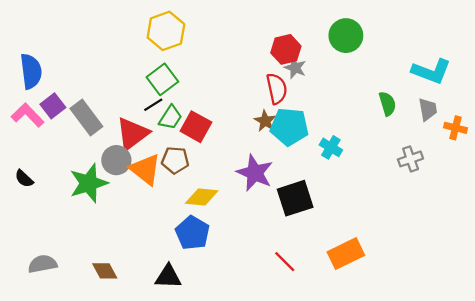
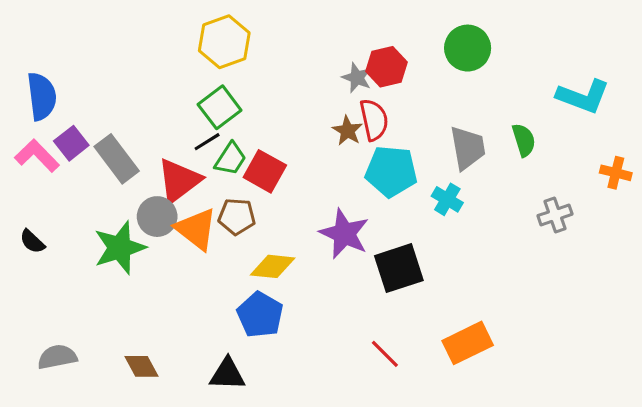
gray star: (295, 68) -> (357, 78), moved
gray trapezoid: (428, 109) -> (468, 148), moved, size x1.4
brown star: (265, 121) -> (347, 131), moved

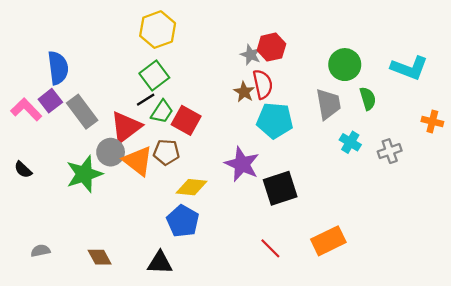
green circle: (468, 48) -> (345, 65), moved
blue semicircle: (42, 96) -> (58, 68), moved
cyan cross: (447, 199) -> (350, 142), moved
gray semicircle: (57, 357) -> (40, 251), size x0.7

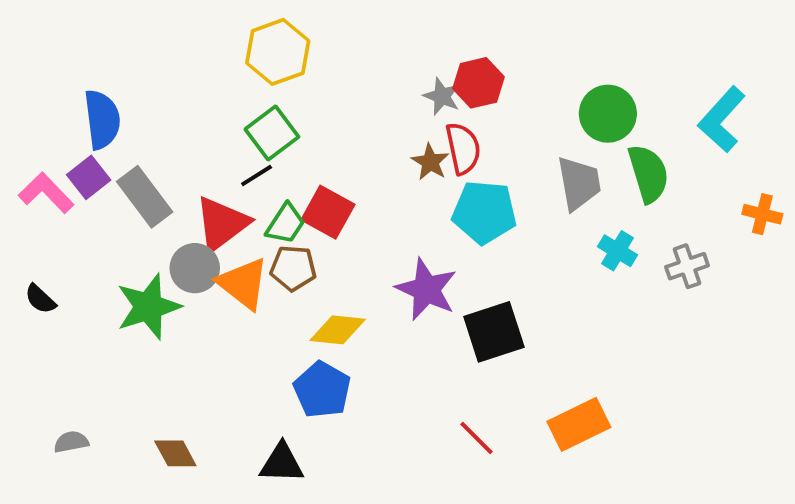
cyan L-shape: (409, 68) -> (722, 119), turned 111
green semicircle: (368, 99) -> (648, 174), size x1.4
green trapezoid: (162, 112) -> (285, 224), moved

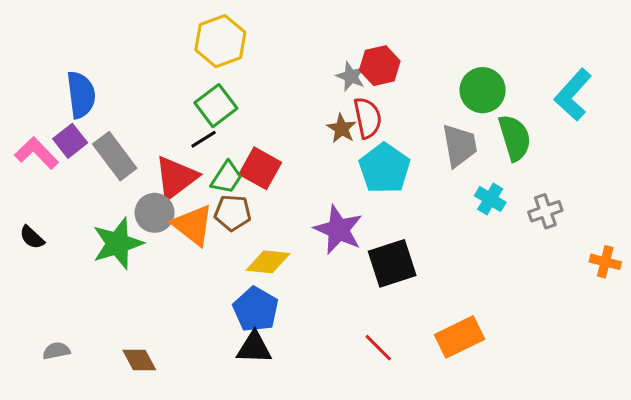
cyan pentagon: (484, 212) -> (384, 168), turned 30
orange cross: (762, 214) -> (605, 262), moved
black triangle: (282, 463) -> (254, 348), moved

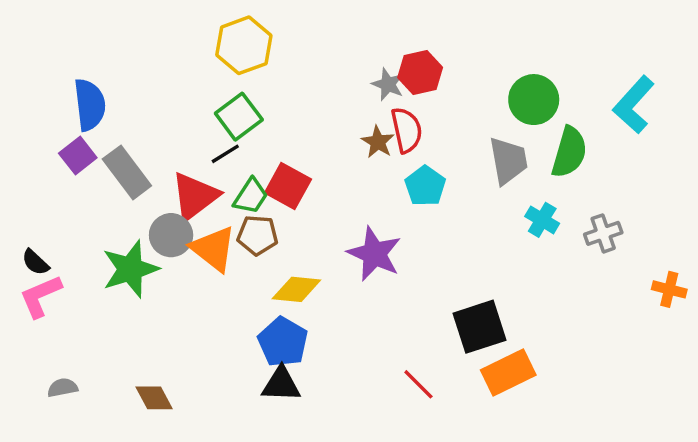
green semicircle: (515, 138) -> (569, 152), turned 33
pink L-shape: (36, 153) -> (41, 296), moved, turned -69
cyan pentagon: (384, 168) -> (425, 186), size x0.7
black square: (392, 263) -> (479, 327), moved

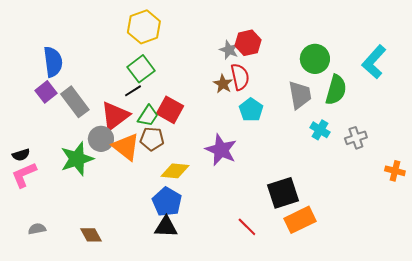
black semicircle: (35, 262) -> (21, 155), turned -60

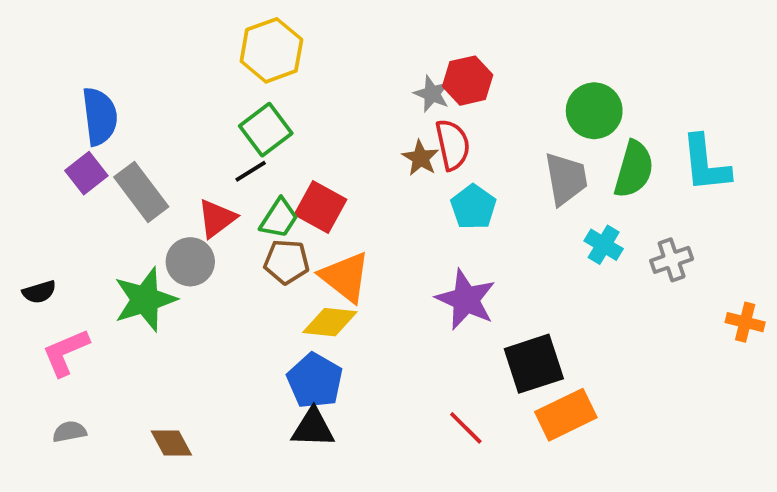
cyan L-shape: (374, 62) -> (706, 164), moved, turned -48
red triangle: (115, 116) -> (217, 218), size x0.7
orange triangle: (126, 147) -> (345, 277), moved
purple star: (221, 150) -> (466, 300), moved
pink L-shape: (24, 175) -> (66, 352), moved

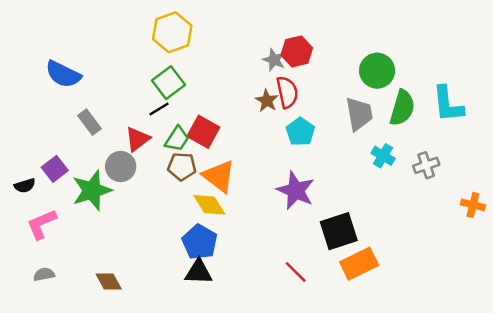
blue semicircle: (100, 116) -> (63, 74), turned 123
purple square: (86, 173) -> (55, 169), moved
gray rectangle: (141, 192) -> (89, 122), size x0.7
yellow diamond: (330, 322) -> (209, 205), turned 52

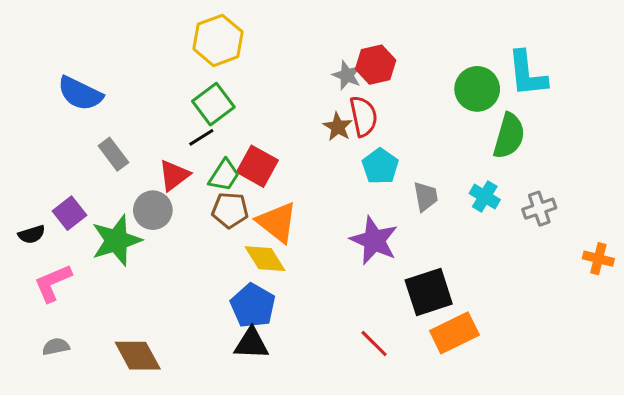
cyan L-shape: (448, 104) -> (527, 74), moved
gray trapezoid: (359, 114) -> (426, 197), moved, size x0.7
brown diamond: (109, 282) -> (138, 356), size x1.4

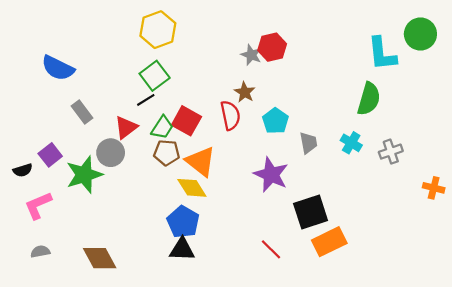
green circle: (477, 89) -> (420, 34), moved
red semicircle: (363, 116) -> (230, 115), moved

